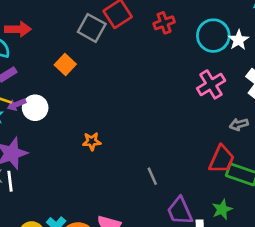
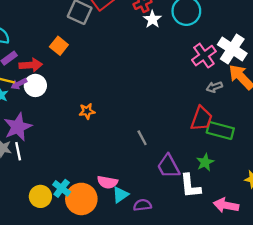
red arrow: (18, 29) -> (31, 65), moved
white star: (239, 40) -> (152, 19), moved
pink cross: (211, 84) -> (204, 56), moved

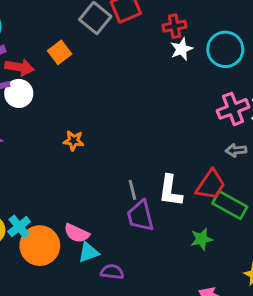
purple trapezoid: (168, 166) -> (140, 216), moved
white L-shape: (190, 186) -> (170, 191), moved

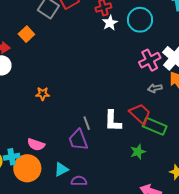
red trapezoid: (211, 185) -> (140, 114), turned -75
purple trapezoid: (140, 216) -> (78, 140), moved
cyan cross: (19, 227) -> (12, 157), turned 35
pink semicircle: (77, 233) -> (36, 145), moved

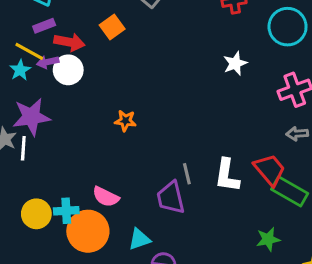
white star: (110, 23) -> (235, 63), moved
green star: (138, 152) -> (268, 239), moved

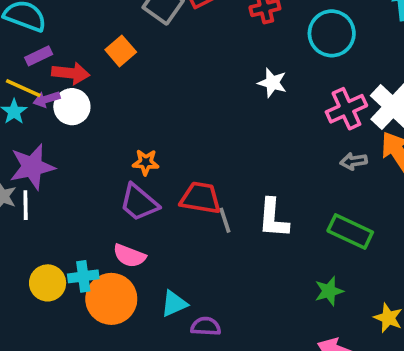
white star: (235, 63) -> (272, 83), turned -30
red trapezoid: (270, 170) -> (201, 198), moved, turned -36
purple trapezoid: (171, 198) -> (139, 203), moved, turned -32

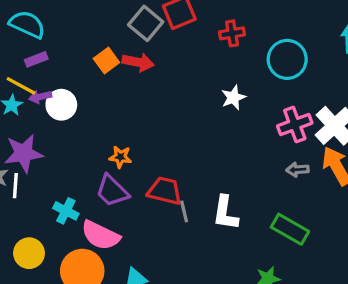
red arrow: (71, 73) -> (138, 62), moved
white star: (272, 83) -> (233, 98), turned 30
pink semicircle: (129, 256) -> (100, 235), size x1.4
cyan cross: (83, 276) -> (66, 211), moved, turned 30

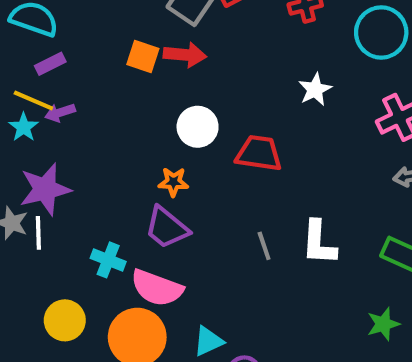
orange square: (106, 61) -> (143, 56), turned -30
white circle: (61, 105) -> (198, 127), moved
red trapezoid: (165, 191) -> (259, 153), moved

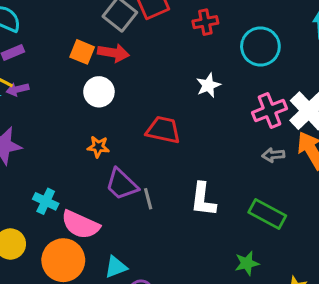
white circle: (198, 127) -> (99, 92), moved
purple trapezoid: (167, 228) -> (122, 184), moved
gray line: (264, 246) -> (148, 199), moved

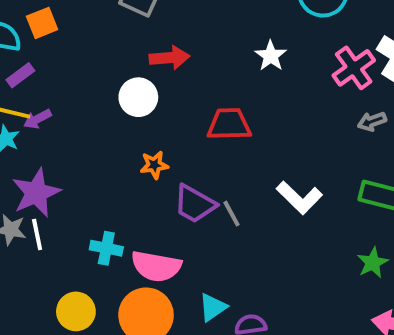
orange square: (82, 52) -> (42, 23), moved, turned -30
red arrow: (113, 53) -> (170, 58), moved
white L-shape: (203, 199) -> (299, 198), turned -39

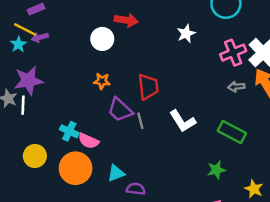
red trapezoid: (229, 124) -> (148, 87), moved, turned 72
cyan cross: (106, 248) -> (69, 131), moved
pink semicircle: (156, 266) -> (89, 141), size x0.7

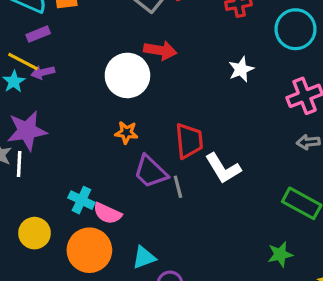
white circle: (102, 39) -> (127, 75), size x1.4
white L-shape: (183, 121) -> (223, 168), moved

